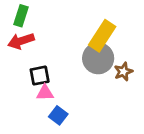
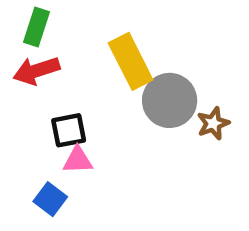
yellow rectangle: (102, 36) -> (131, 61), moved, turned -60
blue square: (58, 115) -> (50, 199), moved

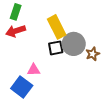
black square: (69, 130) -> (56, 48), moved
blue square: (50, 199) -> (22, 87), size x1.5

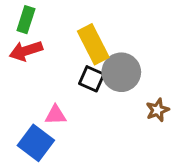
black square: (56, 48) -> (92, 79), turned 35
brown star: (93, 54) -> (157, 110), moved

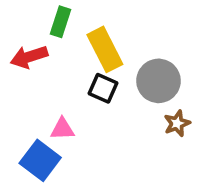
green rectangle: (26, 20) -> (61, 22), moved
gray circle: (121, 72) -> (158, 81), moved

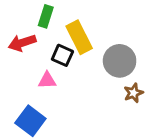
black square: (103, 88) -> (62, 55), moved
pink triangle: (62, 129) -> (47, 80), moved

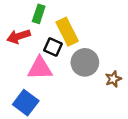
gray circle: (120, 61) -> (85, 62), moved
pink triangle: (47, 80) -> (40, 68), size x1.6

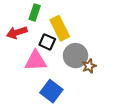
brown star: (113, 79) -> (89, 66), moved
blue square: (26, 103) -> (51, 91), moved

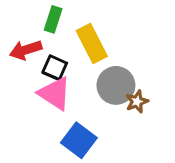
black square: (47, 42) -> (55, 68), moved
pink triangle: (36, 61) -> (55, 93), turned 35

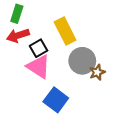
green rectangle: (53, 19) -> (17, 14), moved
black square: (55, 68) -> (39, 48), turned 36

